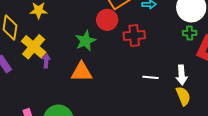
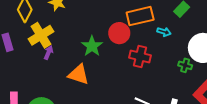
green cross: (190, 33) -> (185, 65), moved
green star: (85, 41) -> (92, 46), turned -30

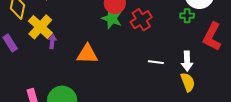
green star: (92, 46) -> (112, 19), moved
red cross: (140, 57) -> (141, 20), turned -30

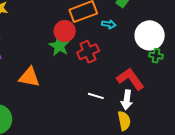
green cross: (187, 16) -> (156, 56), moved
red L-shape: (212, 37) -> (130, 79), moved, turned 108

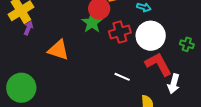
white circle: (150, 35) -> (151, 36), moved
white arrow: (127, 100) -> (174, 84), moved

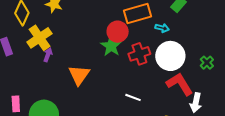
green cross: (187, 44) -> (207, 63), turned 32
orange triangle: (58, 50) -> (79, 75), turned 50
white line: (122, 77) -> (133, 97), moved

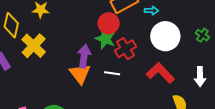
red cross: (139, 54) -> (125, 49), moved
purple arrow: (48, 55) -> (84, 56), moved, size x1.6
red L-shape: (180, 84) -> (160, 73), moved
white line: (133, 97) -> (112, 73), moved

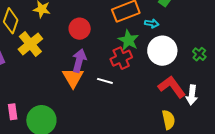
red circle: (109, 23) -> (80, 29), moved
green star: (105, 39) -> (128, 40), moved
red L-shape: (160, 73) -> (172, 87), moved

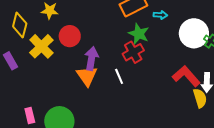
red circle: (80, 29) -> (70, 36), moved
white circle: (162, 51) -> (194, 33), moved
white line: (105, 81) -> (119, 76), turned 56
yellow semicircle: (168, 120) -> (200, 98), moved

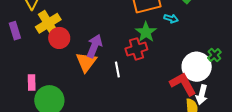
white circle: (194, 33) -> (197, 67), moved
red circle: (70, 36) -> (59, 38), moved
pink rectangle: (30, 115) -> (32, 83), moved

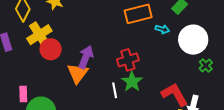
green star: (146, 32) -> (132, 82), moved
white circle: (197, 67) -> (193, 40), moved
white line: (117, 69) -> (115, 90), moved

